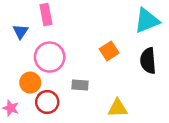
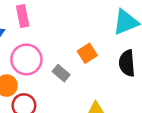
gray rectangle: (80, 85) -> (61, 73), moved, turned 35

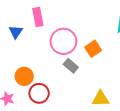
pink circle: (26, 59) -> (63, 41), moved

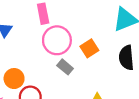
pink rectangle: (38, 17) -> (43, 14), moved

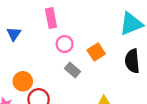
pink circle: (57, 40) -> (65, 44), size x0.6

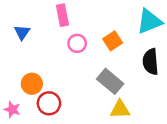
orange square: (96, 52) -> (113, 41), moved
gray rectangle: (72, 70) -> (110, 81), moved, size x1.5

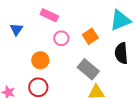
pink rectangle: (62, 15) -> (49, 15), turned -54
orange circle: (32, 84) -> (40, 60), moved

